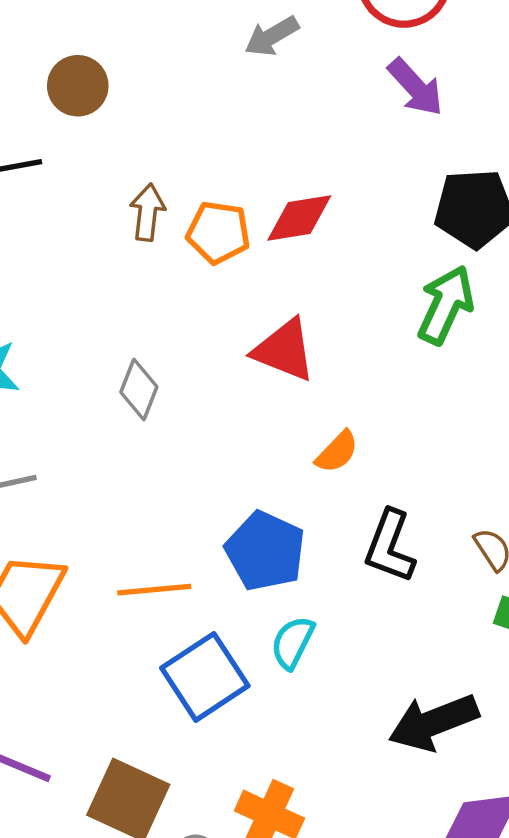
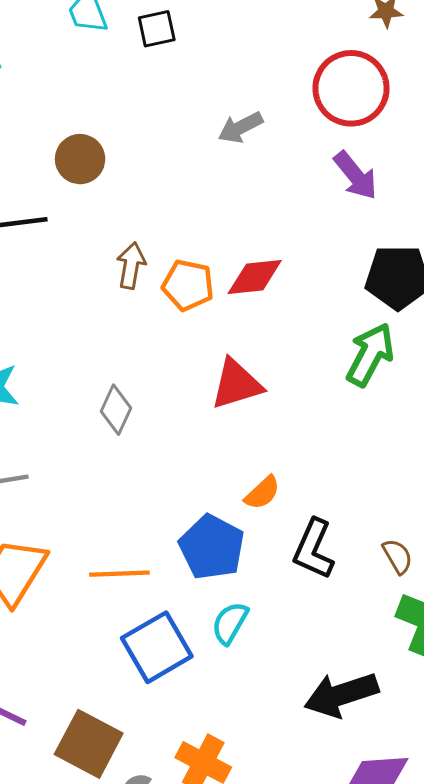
red triangle: (284, 350) -> (236, 384), turned -42
orange semicircle: (337, 452) -> (262, 493), moved

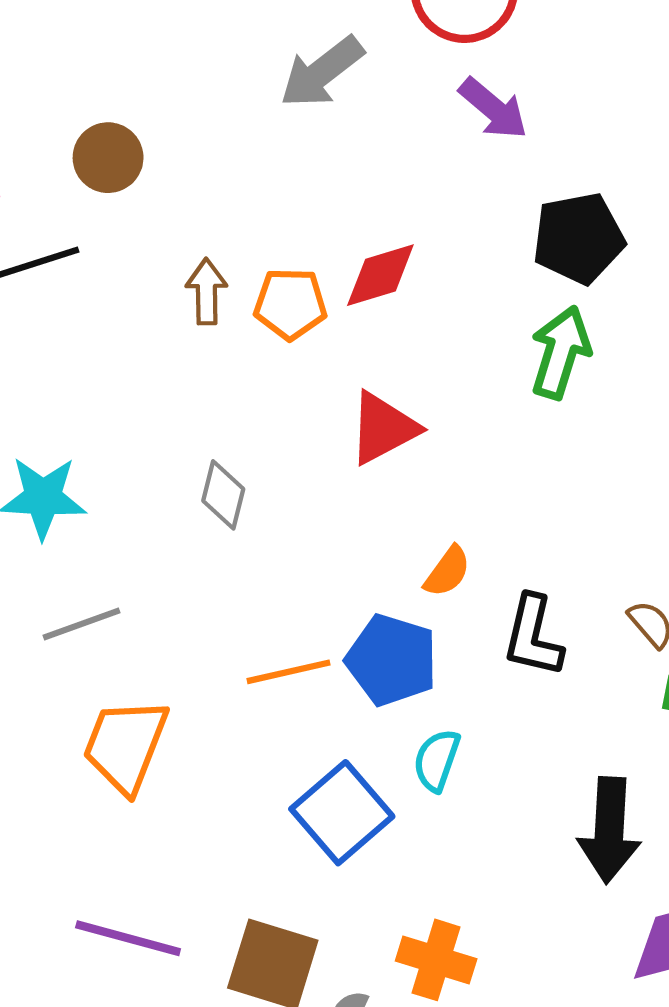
gray arrow: (240, 127) -> (322, 72), size x1.4
orange line: (119, 574) -> (288, 672), moved
black arrow: (341, 695) -> (609, 830), turned -58

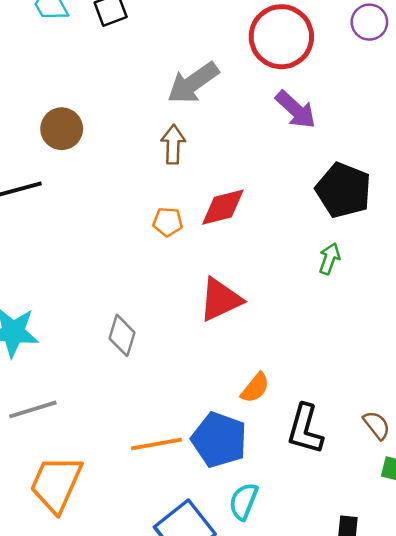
black pentagon: (579, 238) -> (343, 190), turned 30
brown arrow: (207, 292) -> (173, 144), moved
orange pentagon: (290, 304) -> (168, 222), size x0.7
green arrow: (561, 352) -> (329, 259), size x0.6

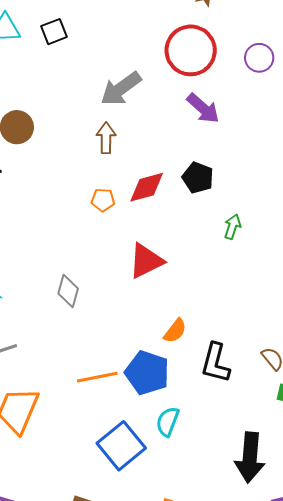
purple circle: (369, 22) -> (259, 58), moved
black pentagon: (343, 190) -> (198, 178), moved, size x0.7

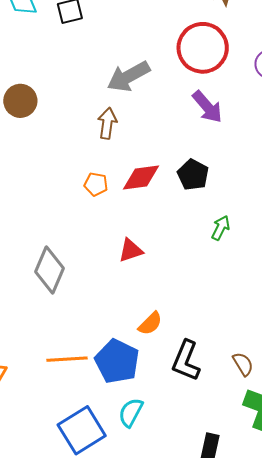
red triangle: (146, 261) -> (131, 250), size x0.7
gray diamond: (68, 291) -> (49, 270), size x1.4

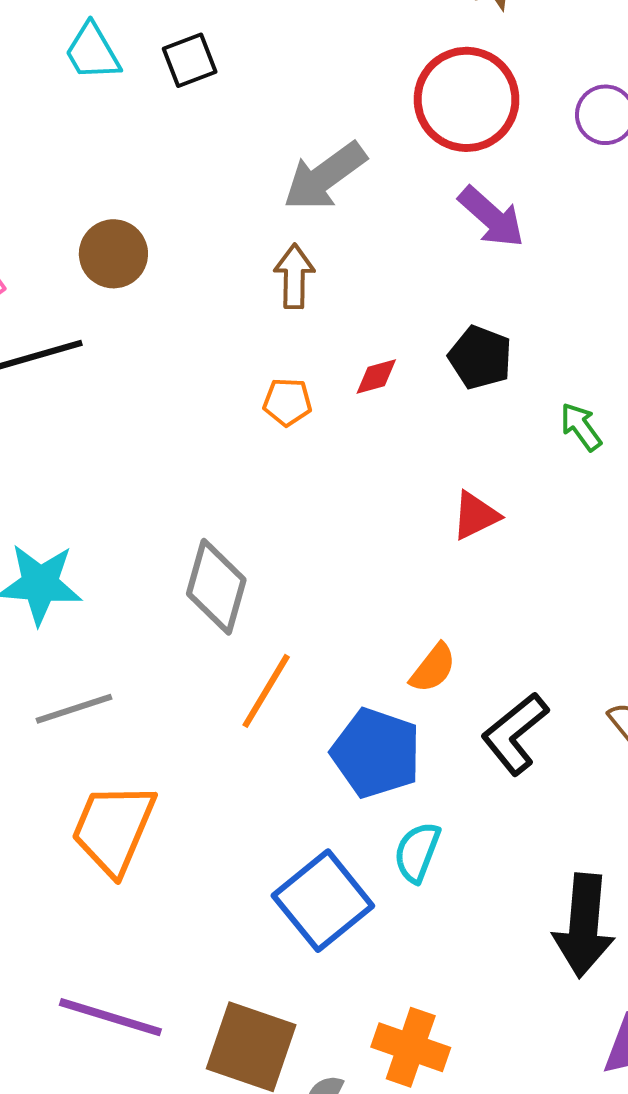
red diamond: (141, 177) -> (376, 377), size x0.6
green arrow: (221, 228) -> (581, 427), moved, turned -55
red triangle: (131, 250) -> (475, 516), moved
orange line: (67, 359) -> (266, 691), moved, turned -48
black L-shape: (186, 361) -> (515, 734), turned 36

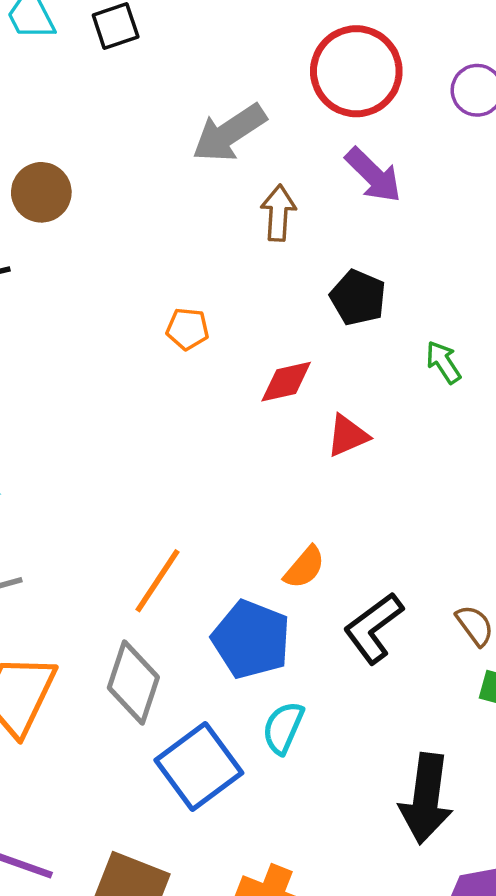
brown arrow: (294, 276) -> (278, 213), moved
red diamond: (376, 377) -> (286, 382), moved, size x1.4
gray diamond: (216, 587) -> (133, 683), moved

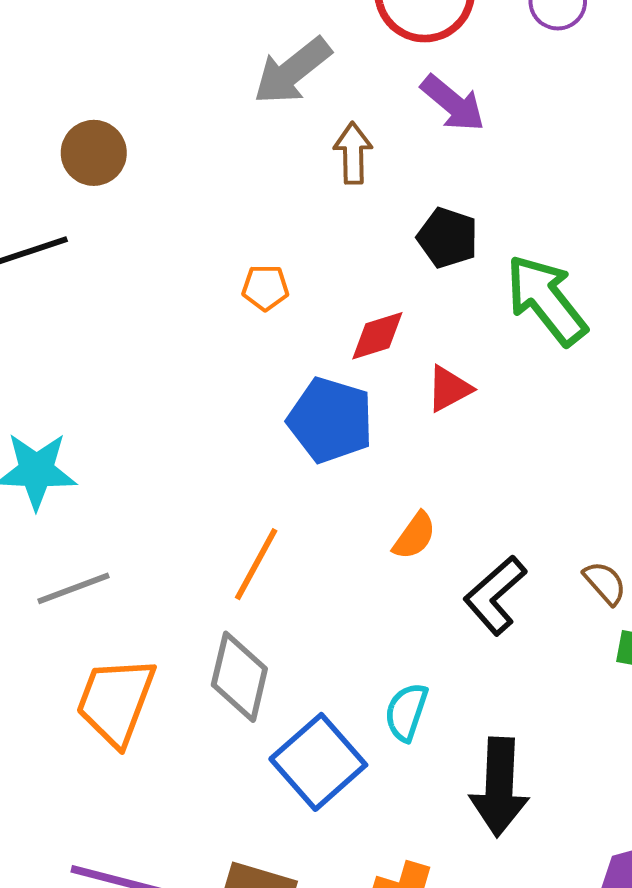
green arrow: (443, 362) -> (546, 300), size x2.0
blue pentagon: (251, 639) -> (330, 420), moved
black arrow: (426, 799) -> (499, 787), moved

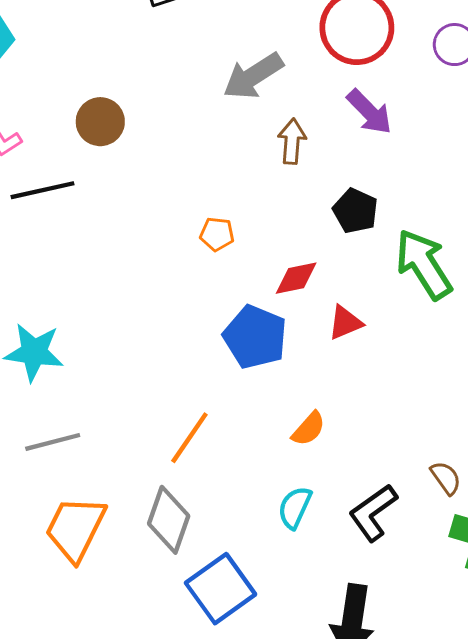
black L-shape: (495, 595) -> (373, 513), moved
cyan semicircle: (406, 712) -> (295, 508), moved

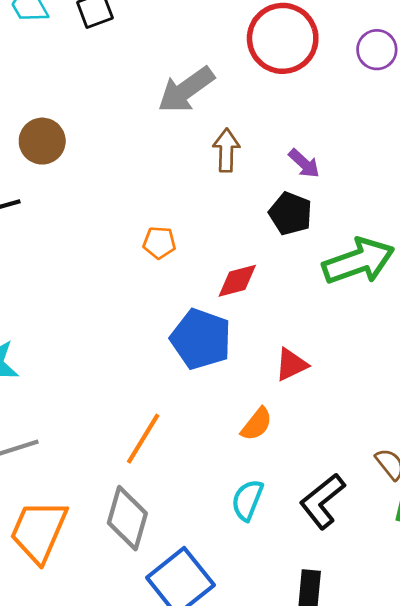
purple arrow: (369, 112) -> (304, 163), moved, size x0.7
green arrow: (424, 264) -> (358, 261), turned 106
red triangle: (345, 323) -> (291, 365), moved

